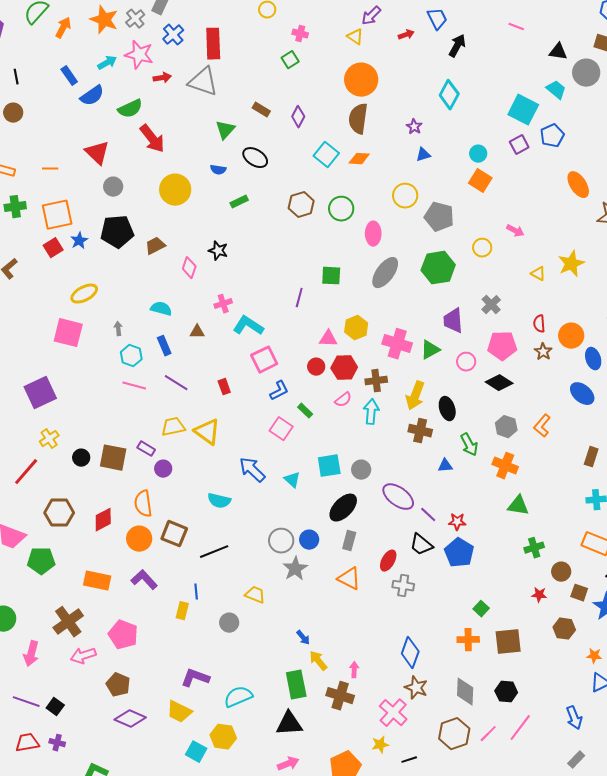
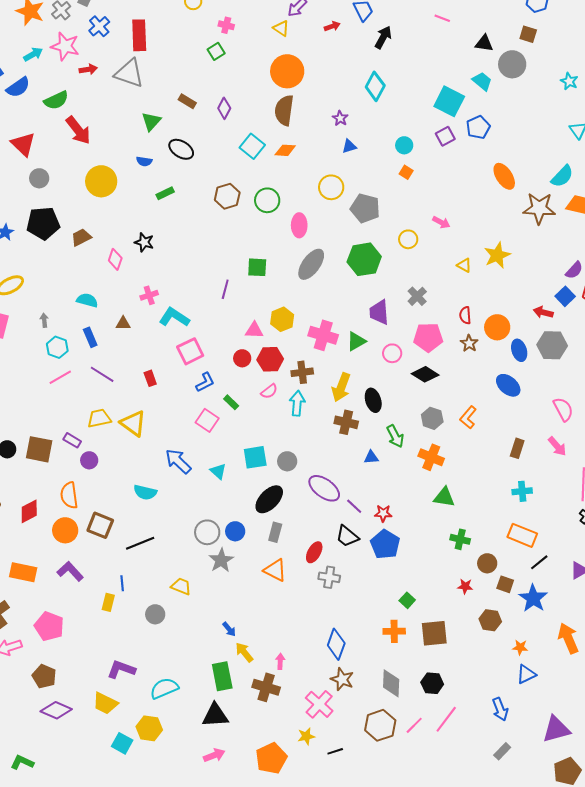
orange square: (480, 181) -> (406, 172), size x0.6
pink line: (134, 386) -> (60, 377), turned -45
green cross: (534, 548) -> (460, 539), turned 30

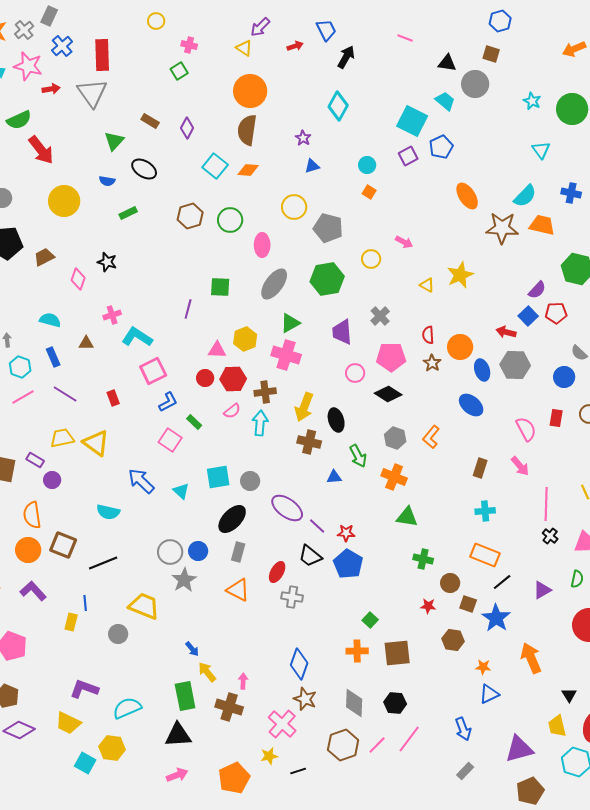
gray triangle: (129, 73) -> (92, 93), turned 36
green triangle: (356, 341) -> (290, 323), moved
yellow trapezoid: (181, 586) -> (144, 606), size x1.5

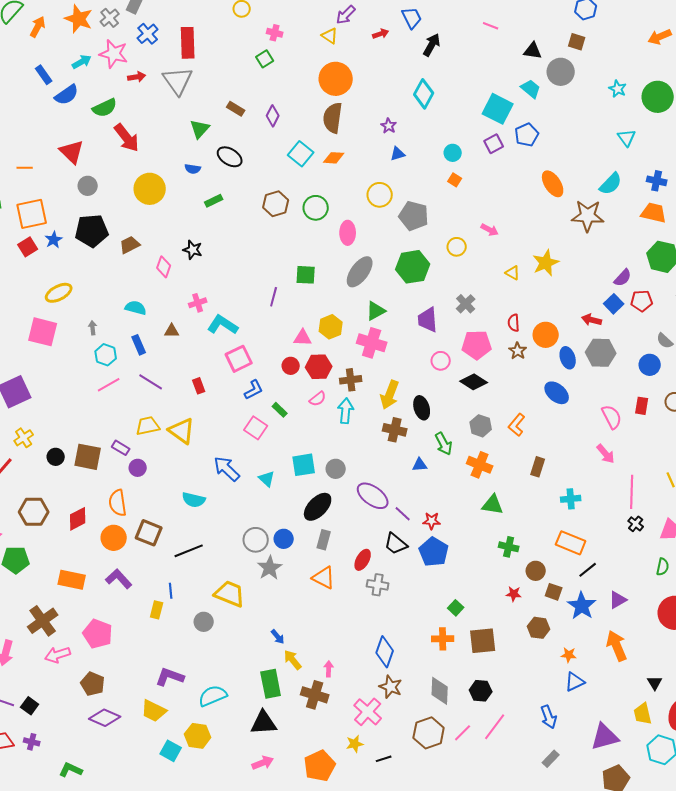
orange trapezoid: (542, 225) -> (654, 213), moved
brown rectangle: (480, 468) -> (538, 467), moved
purple triangle: (542, 590) -> (618, 600), moved

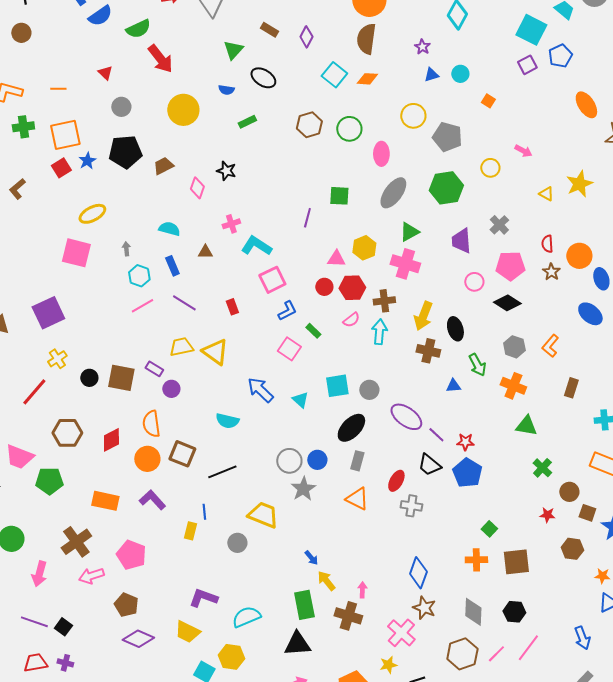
red triangle: (72, 152) -> (105, 73), size x0.6
cyan circle: (453, 153) -> (460, 74), moved
green cross: (509, 547) -> (542, 468), turned 30

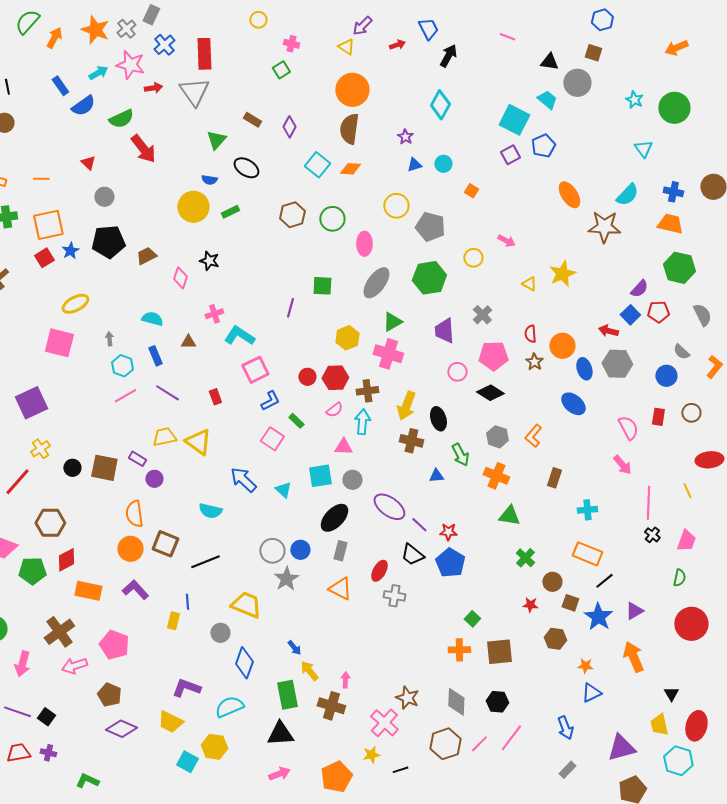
yellow circle: (183, 110) -> (193, 207), moved
pink triangle: (336, 259) -> (343, 447), moved
red diamond: (111, 440) -> (66, 560), moved
blue diamond: (418, 573) -> (244, 663), moved

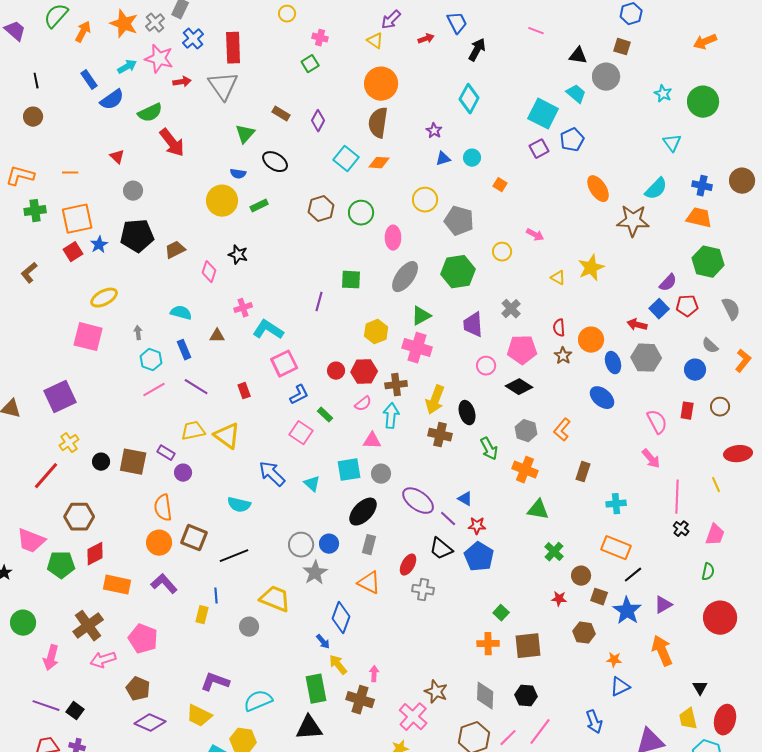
blue triangle: (436, 476) -> (465, 499), moved, turned 35
blue diamond: (244, 663) -> (341, 618), moved

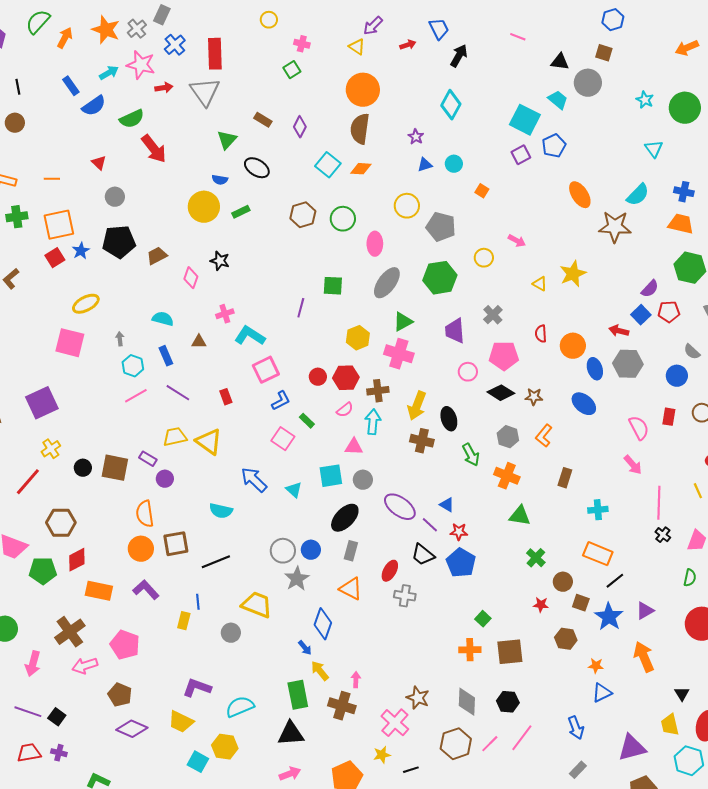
brown star: (563, 356) -> (534, 397), moved, turned -30
brown square: (194, 538) -> (176, 544), turned -32

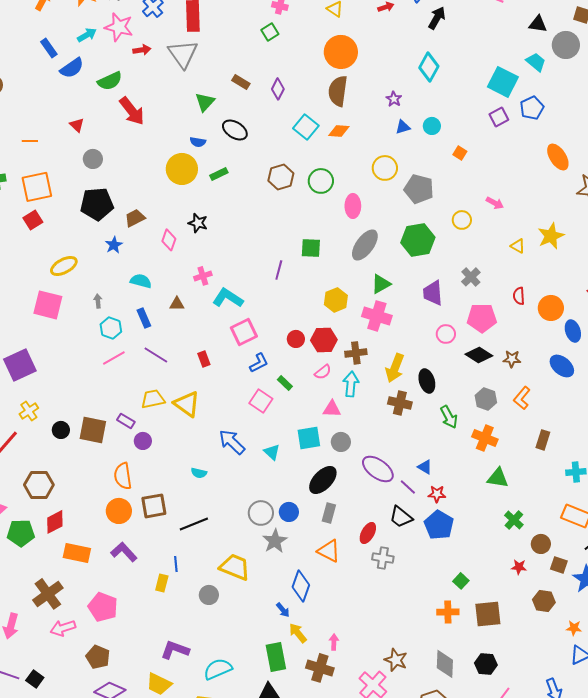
blue star: (81, 251) -> (114, 245), moved
cyan semicircle: (221, 511) -> (199, 473), size x0.7

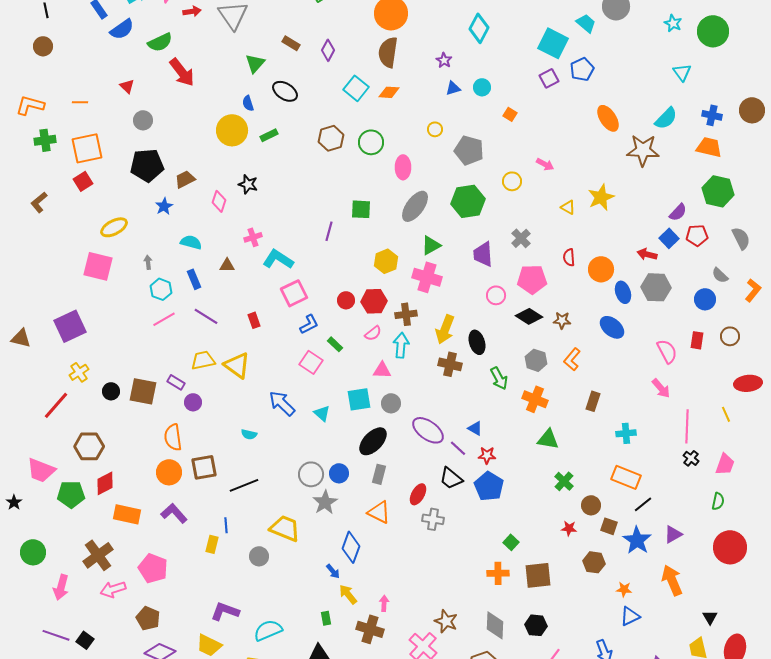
blue semicircle: (198, 142) -> (248, 103), turned 63
yellow circle: (385, 168) -> (435, 129), size x0.6
green rectangle: (276, 657) -> (326, 618), size x0.5

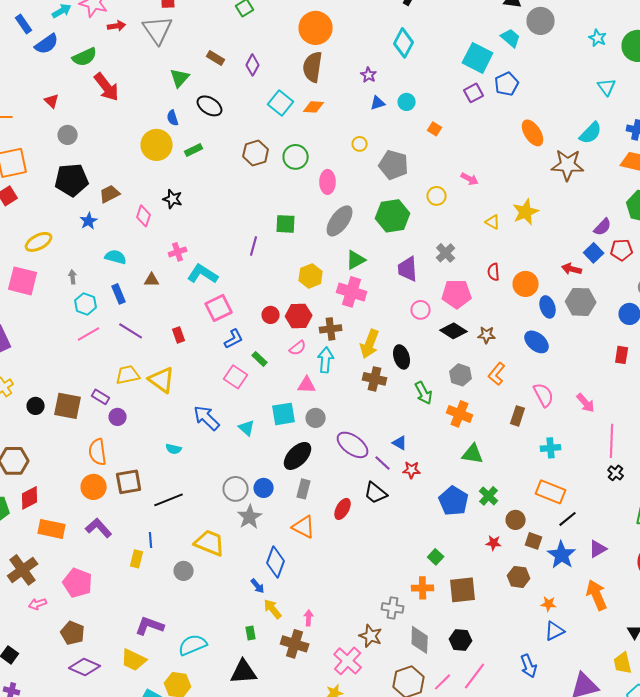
pink semicircle: (667, 351) -> (544, 395), moved
blue pentagon: (489, 486) -> (454, 501), moved
gray cross: (433, 519) -> (393, 608), moved
pink arrow: (113, 589) -> (38, 604), size x0.7

